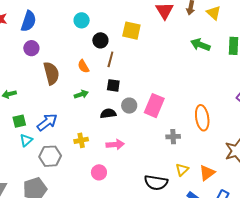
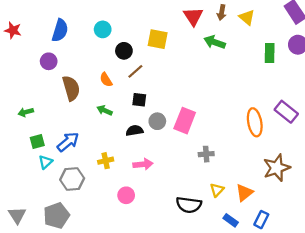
blue semicircle: (29, 21) -> (60, 30), moved
green arrow: (200, 45) -> (215, 42), moved
brown line: (110, 59) -> (135, 71), turned 35
green arrow: (81, 94) -> (105, 110), turned -136
orange ellipse: (202, 118) -> (255, 122), moved

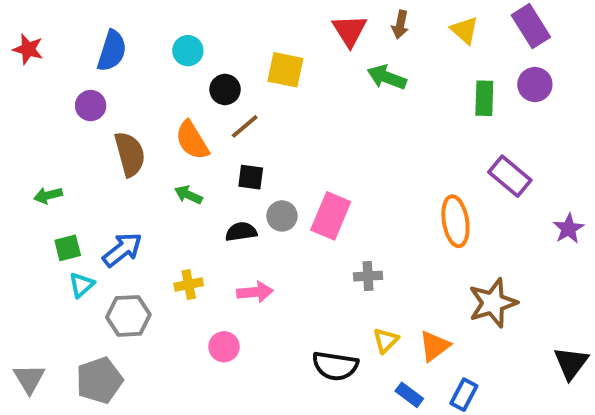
yellow triangle: (247, 17) -> (465, 30), moved
orange semicircle: (106, 80) -> (192, 140), size x1.5
purple rectangle: (286, 112) -> (510, 176), moved

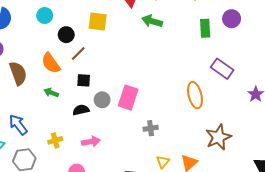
blue arrow: (122, 250) -> (18, 125), turned -85

